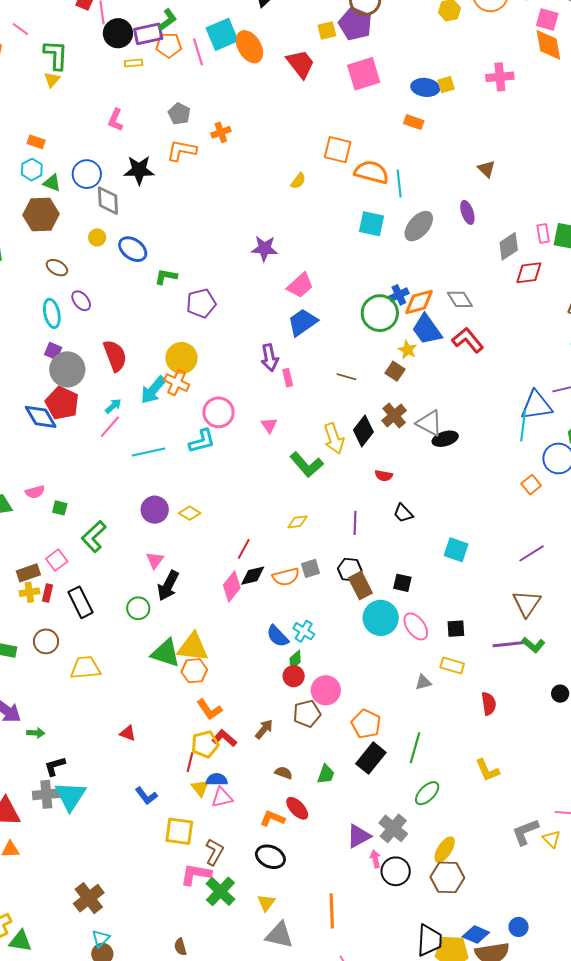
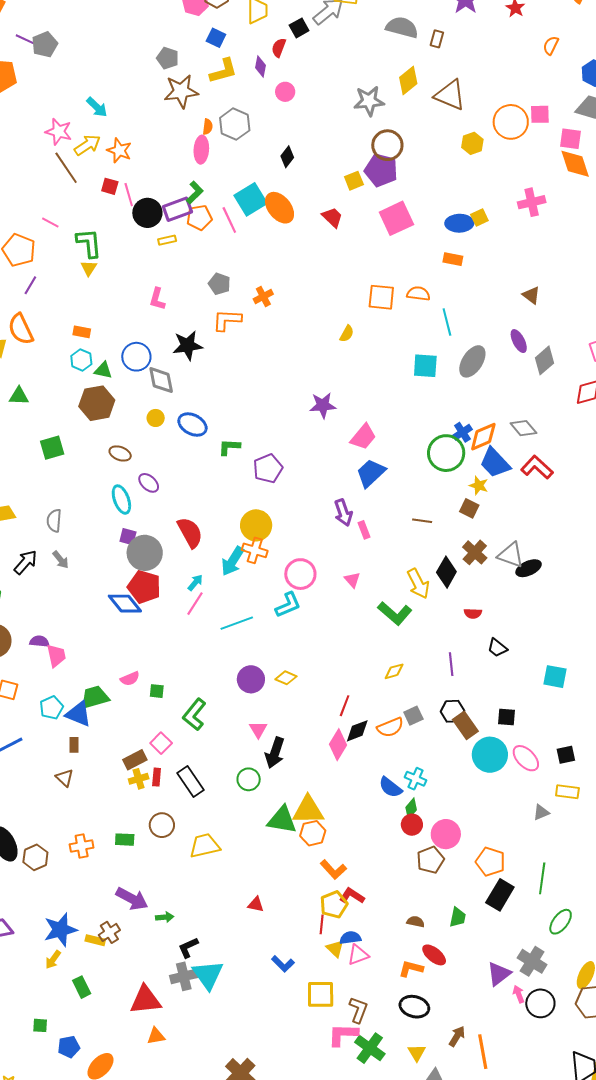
red trapezoid: (300, 64) -> (332, 217), size x0.7
orange semicircle: (372, 172) -> (418, 294), moved, size x0.7
gray diamond: (509, 246) -> (544, 360), moved
brown arrow: (264, 729) -> (457, 1036), moved

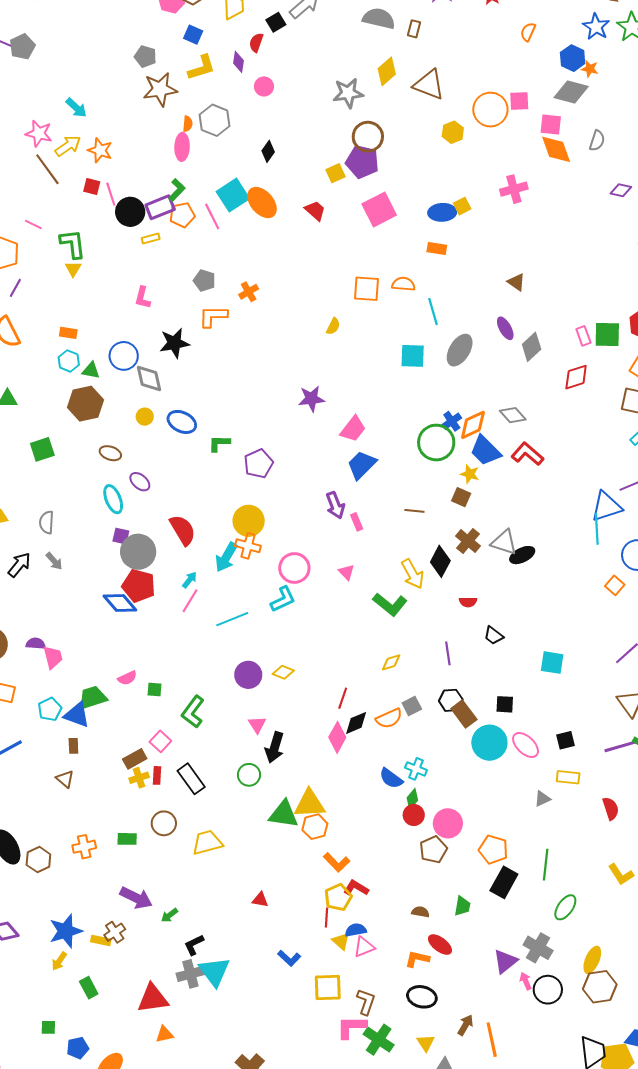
green arrow: (165, 917) -> (169, 915), turned 150

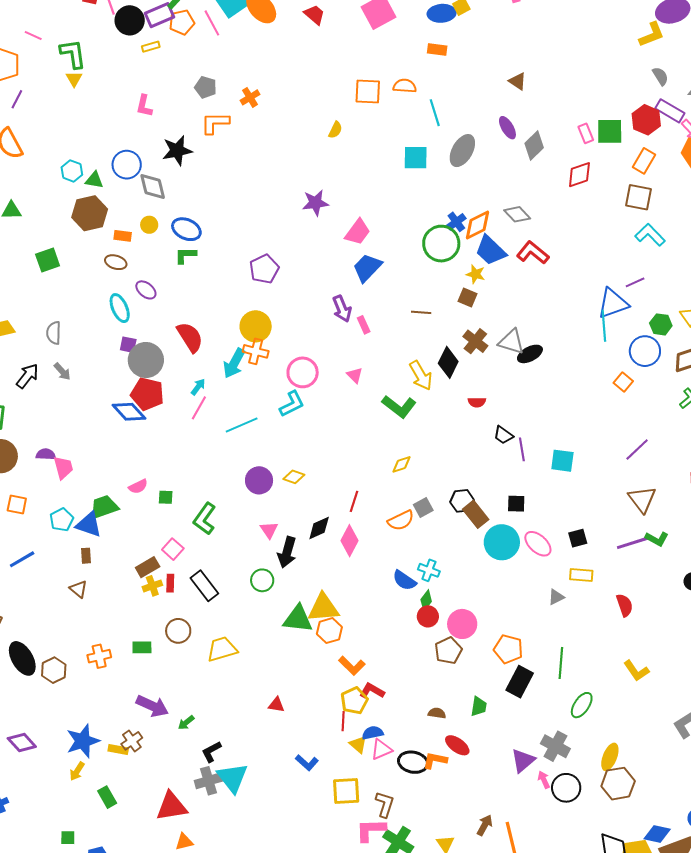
orange rectangle: (68, 333) -> (123, 236), moved
green L-shape: (219, 443) -> (186, 255), moved
purple line: (448, 653) -> (522, 449), moved
black diamond: (356, 723) -> (319, 528), moved
black ellipse: (422, 997) -> (413, 762), moved

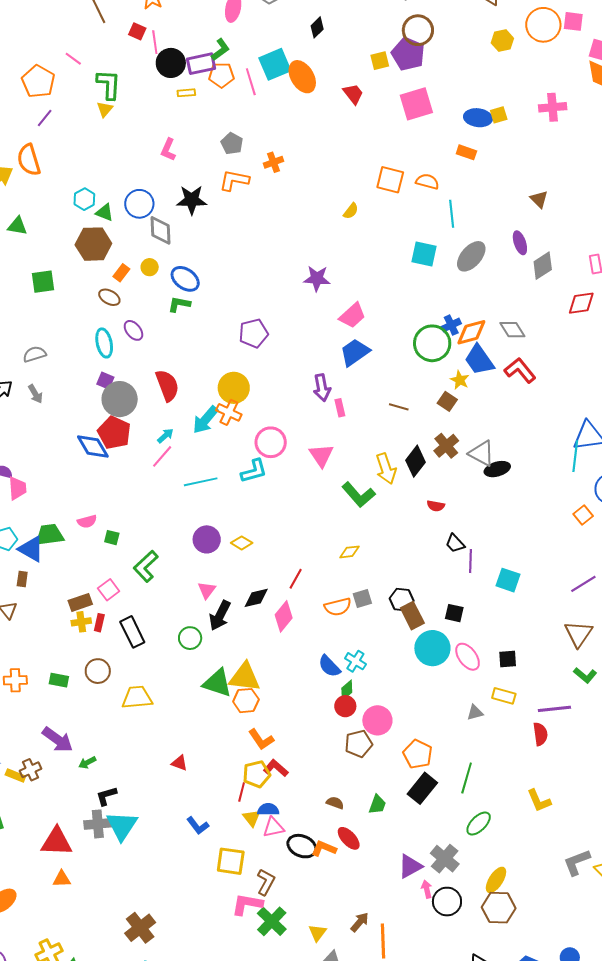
orange rectangle: (123, 236) -> (121, 273), turned -72
gray semicircle: (54, 333) -> (35, 354), turned 60
pink triangle: (355, 375) -> (321, 455), size x1.5
purple line: (633, 543) -> (554, 709), moved

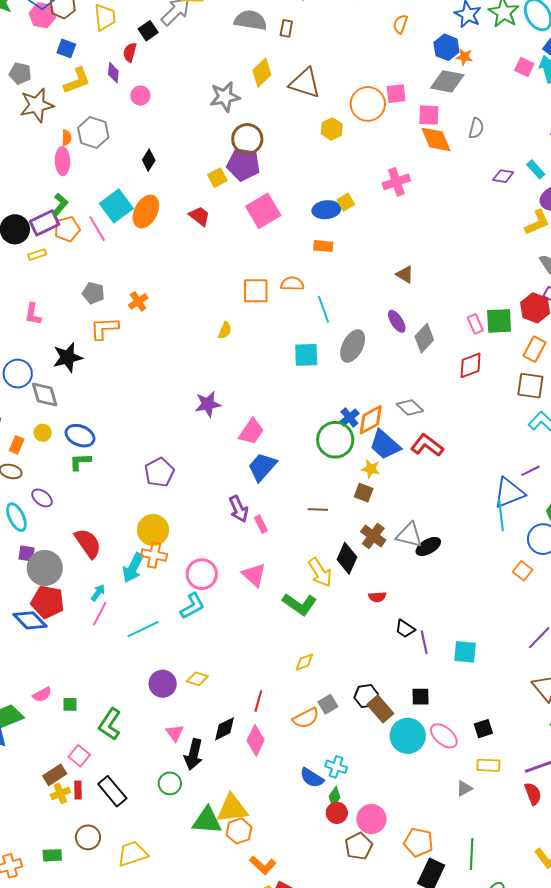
orange ellipse: (302, 77) -> (146, 211), turned 72

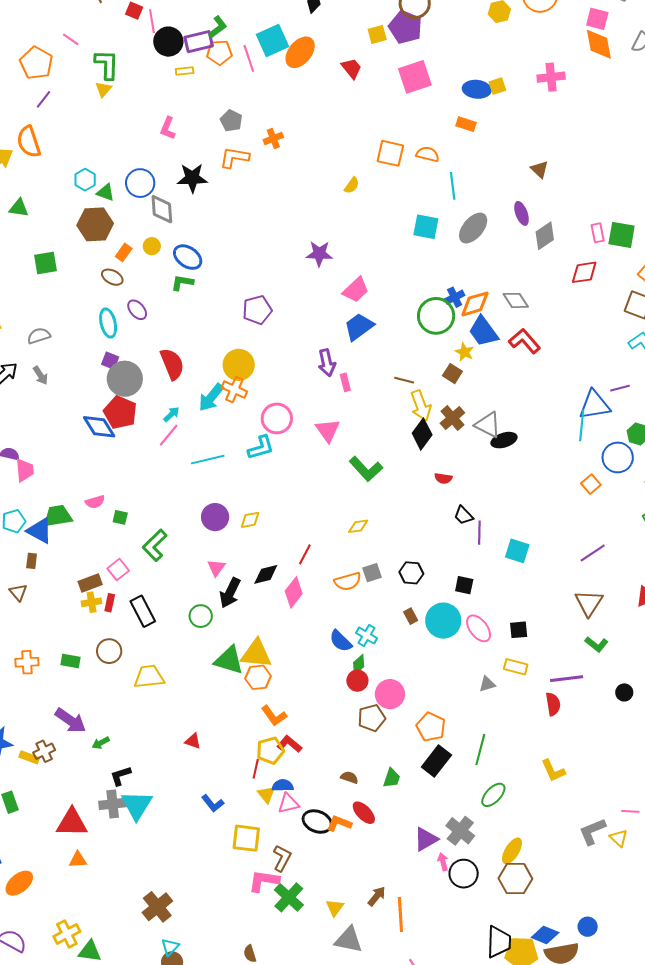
yellow arrow: (320, 572) -> (421, 406), moved
yellow diamond: (197, 679) -> (250, 520), turned -40
brown rectangle: (380, 709) -> (411, 616), moved, size x0.6

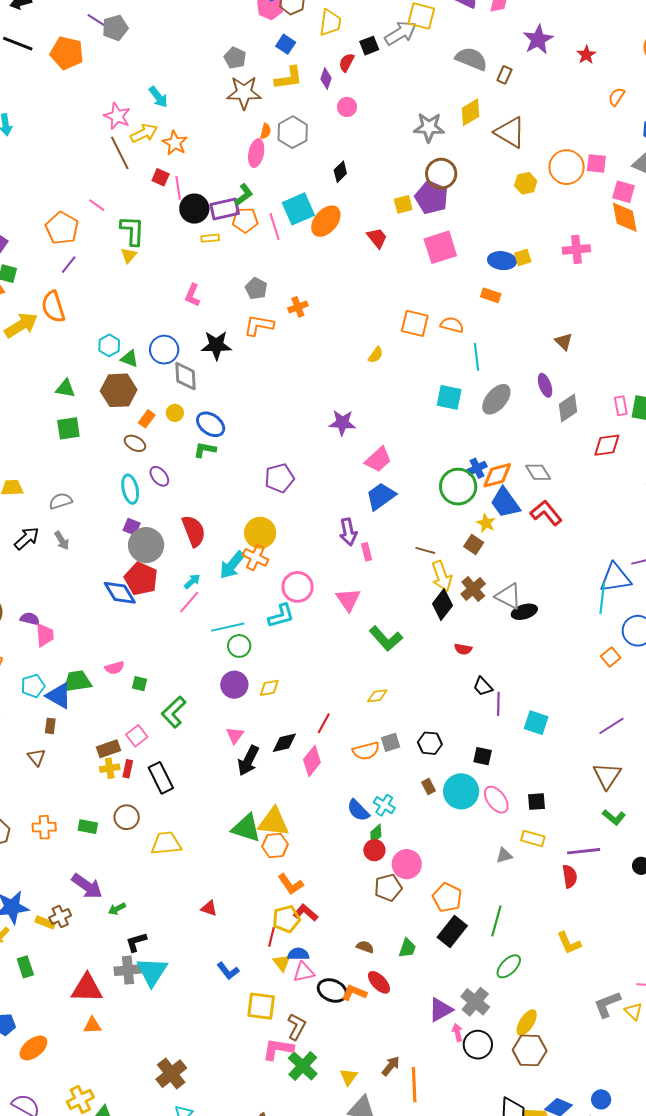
green triangle: (19, 208) -> (65, 388), moved
green circle: (201, 616) -> (239, 646), moved

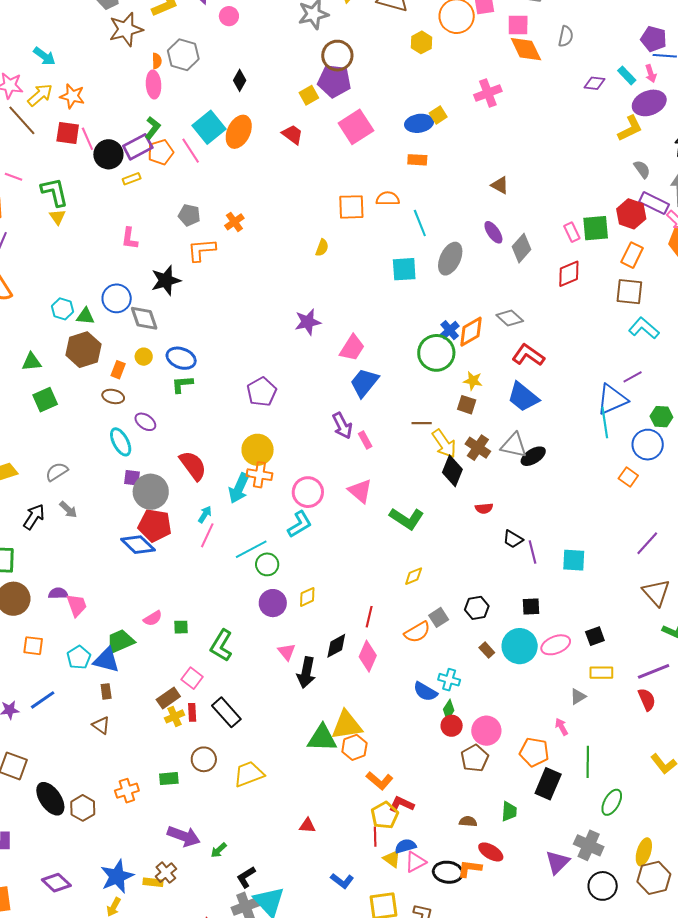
red square: (161, 177) -> (68, 133), size x1.4
blue trapezoid: (505, 503) -> (523, 397), moved
pink ellipse: (496, 800) -> (556, 645), turned -60
pink arrow: (457, 1032) -> (561, 727), moved

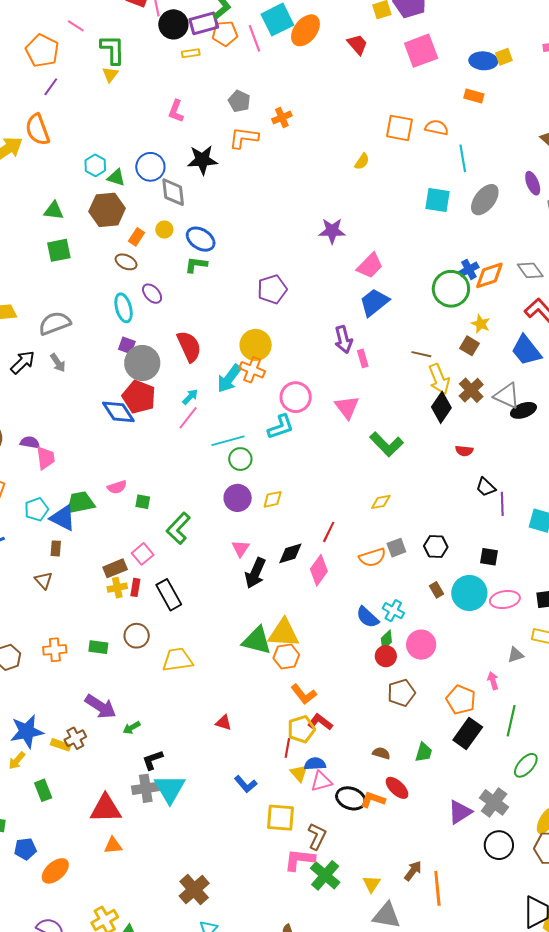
gray semicircle: (57, 472) -> (55, 323), size x1.4
pink circle: (486, 731) -> (421, 645), moved

